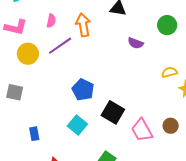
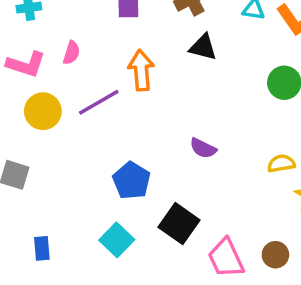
pink semicircle: (51, 21) -> (71, 53), moved
purple semicircle: (136, 43) -> (203, 148), moved

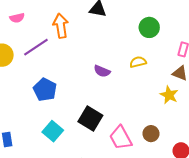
pink semicircle: (71, 53) -> (17, 18), turned 64
yellow semicircle: (281, 163) -> (138, 62), moved
blue pentagon: (132, 181) -> (45, 90), moved

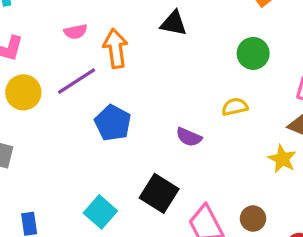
pink semicircle: (17, 18) -> (76, 32), moved
purple semicircle: (102, 71) -> (189, 137), moved
blue pentagon: (45, 90) -> (113, 123), moved

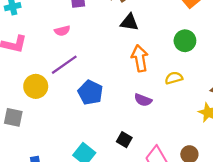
orange arrow: (116, 48) -> (140, 58), moved
yellow circle: (23, 92) -> (36, 86), moved
black square: (159, 193) -> (124, 140), size x0.6

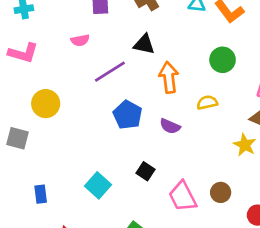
black triangle: (129, 22) -> (144, 44), moved
purple line: (64, 65) -> (110, 72), moved
blue pentagon: (90, 92) -> (128, 115), moved

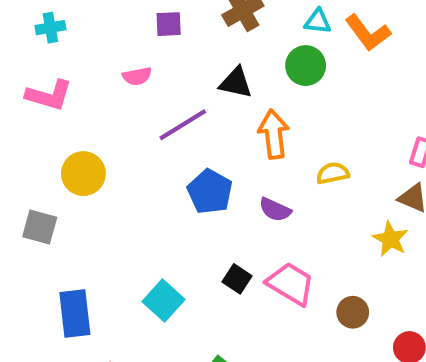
green circle: (223, 60) -> (306, 66), moved
blue rectangle: (41, 194) -> (75, 313), size x1.6
pink trapezoid: (183, 196) -> (291, 284), moved, turned 148

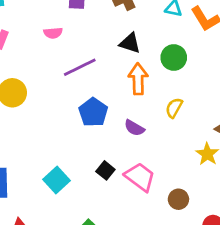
green circle: (306, 66) -> (174, 57), moved
black triangle: (236, 83) -> (130, 43), moved
yellow semicircle: (333, 173) -> (174, 108), turned -54

